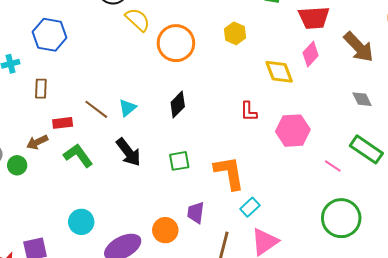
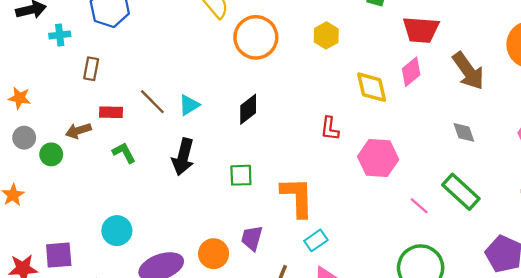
black arrow: (128, 152) -> (183, 157), turned 44
green L-shape: (78, 155) -> (124, 153), size x0.7

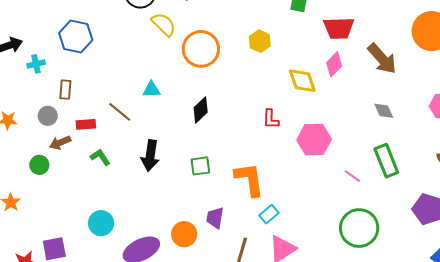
cyan triangle: (189, 105) -> (151, 90), moved, turned 36
gray circle: (24, 138) -> (48, 116), moved
green rectangle: (461, 192) -> (386, 161), turned 32

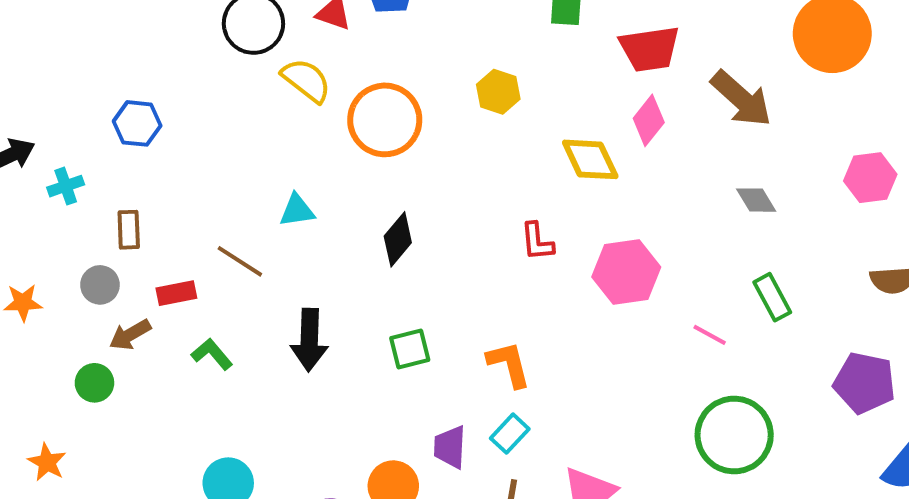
blue hexagon: (76, 36) -> (137, 123), size x0.7
green rectangle: (386, 161) -> (772, 297), size x0.7
orange L-shape: (250, 179) -> (509, 364), size x0.7
cyan rectangle: (269, 214) -> (510, 434), moved

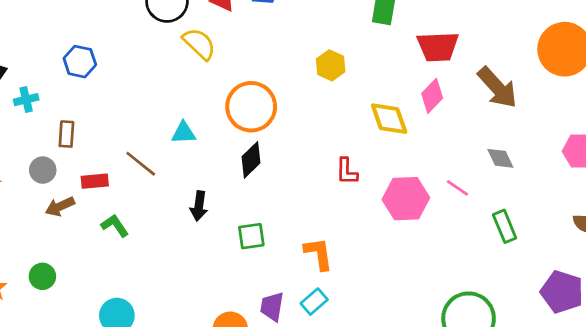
orange circle: (385, 120) -> (251, 107), moved
pink line: (710, 335) -> (457, 188), moved
black arrow: (309, 340) -> (199, 206), moved, size x0.7
green circle: (94, 383) -> (42, 276), moved

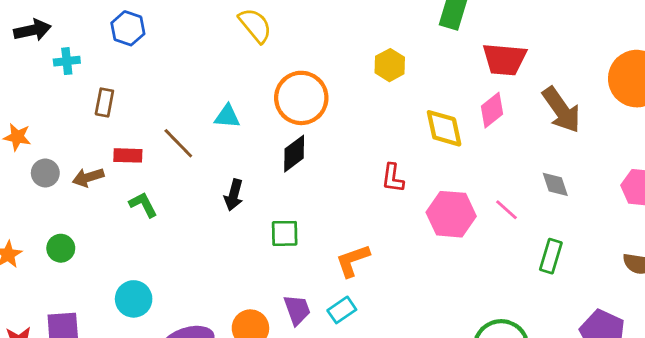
gray circle: (43, 170) -> (45, 173), moved
green rectangle: (505, 226) -> (551, 256), turned 32
orange L-shape: (319, 254) -> (353, 261), turned -108
purple trapezoid: (272, 307) -> (297, 310), turned 144

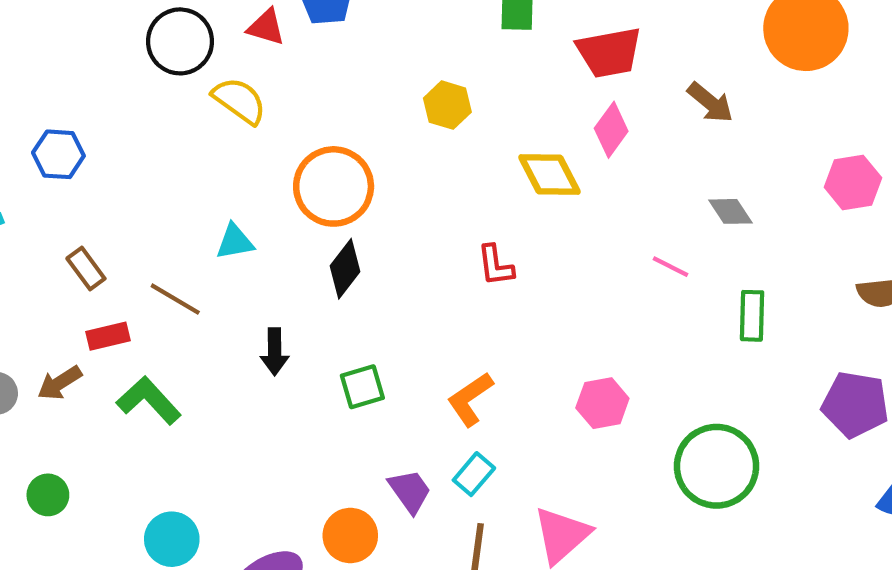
brown rectangle: (104, 102) -> (86, 268), moved, turned -32
brown arrow: (561, 110) -> (710, 103), size x0.7
green L-shape: (143, 205) -> (149, 401), size x1.4
pink hexagon: (451, 214) -> (602, 403), moved, size x0.7

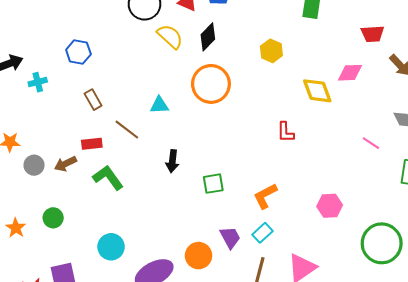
red trapezoid: (609, 52) -> (372, 34), moved, size x0.7
pink diamond: (611, 130) -> (350, 73), turned 45
brown rectangle: (86, 268) -> (93, 100), moved
black diamond: (345, 269) -> (208, 37), moved

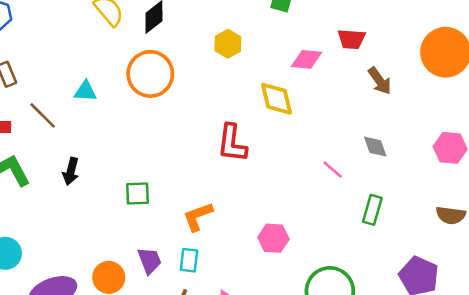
pink diamond: (350, 73) -> (307, 59), moved
red L-shape: (285, 132) -> (232, 143), size x1.5
black arrow: (172, 161) -> (71, 171), moved
cyan rectangle: (263, 233) -> (189, 260), turned -48

